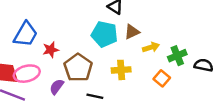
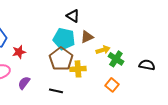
green cross: (177, 56) -> (116, 59), moved, turned -35
brown pentagon: (78, 68) -> (61, 59), moved
orange square: (162, 78) -> (112, 85), moved

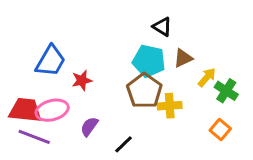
yellow arrow: (103, 50) -> (207, 77), turned -32
black line: (56, 91) -> (124, 144), moved, turned -56

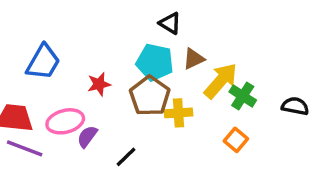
yellow arrow: (207, 77) -> (221, 81), size x1.6
red star: (82, 80) -> (99, 84), moved
pink ellipse: (52, 110) -> (65, 121), moved

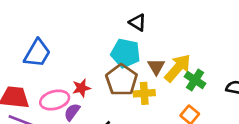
brown triangle: (194, 59) -> (156, 67), moved, turned -36
red star: (99, 84) -> (81, 88), moved

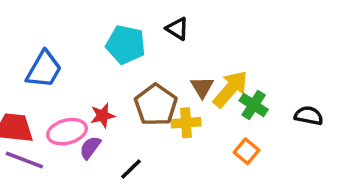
cyan pentagon: (126, 53) -> (126, 45), moved

